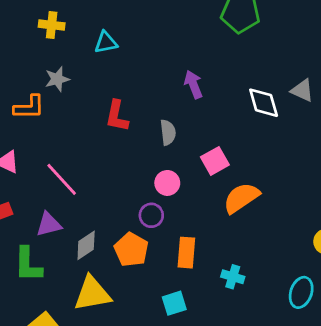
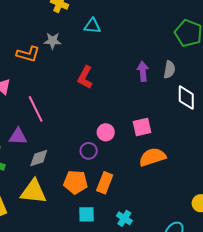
gray semicircle: (168, 132) -> (169, 70), moved
orange pentagon: (131, 250) -> (75, 182), moved, turned 30
cyan cross: (233, 277) -> (124, 218), moved

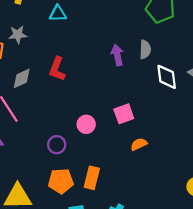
purple circle: (89, 151) -> (57, 145), moved
orange semicircle: (152, 157) -> (139, 144), size x0.6
gray diamond: (39, 158) -> (22, 78), moved

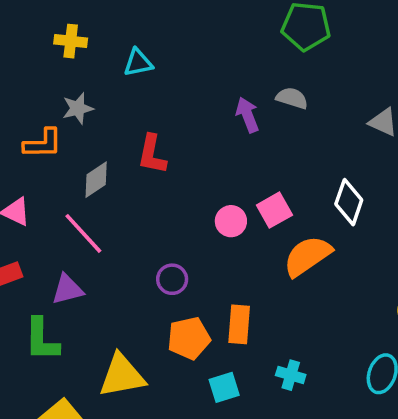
gray semicircle: (145, 49) -> (292, 98), turned -66
white diamond: (167, 77) -> (349, 202), moved, turned 35
pink circle: (86, 124) -> (231, 221), moved
orange semicircle: (139, 144) -> (307, 256), size x1.8

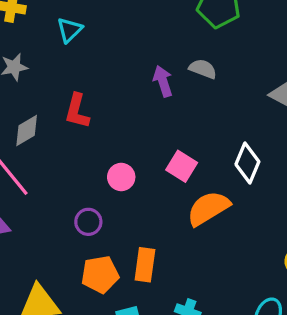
cyan triangle: (138, 63) -> (70, 30), turned -36
pink square: (274, 210) -> (182, 166), turned -32
pink circle: (231, 221) -> (121, 177), moved

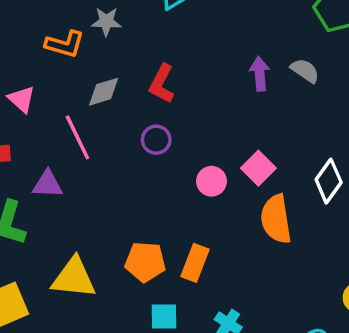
pink circle: (121, 177) -> (212, 181), moved
orange semicircle: (208, 208) -> (276, 219), turned -81
purple circle: (88, 222) -> (156, 140), moved

